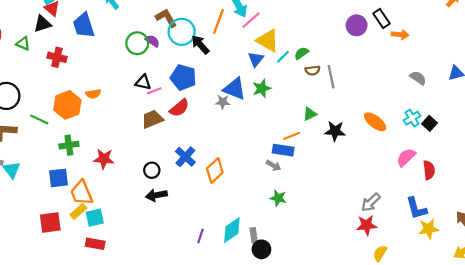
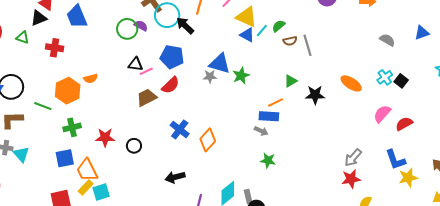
blue triangle: (256, 59) -> (247, 35), moved, turned -35
green star: (262, 88) -> (241, 76), moved
black circle: (152, 170) -> (134, 146), moved
red semicircle: (429, 170) -> (404, 124), turned -108
black arrow: (156, 195) -> (175, 177), moved

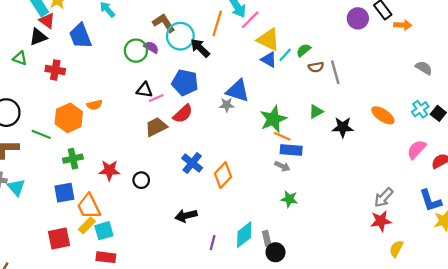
green star: (241, 76) -> (273, 119), moved, size x1.4
orange line: (276, 103) -> (282, 136), moved, turned 49

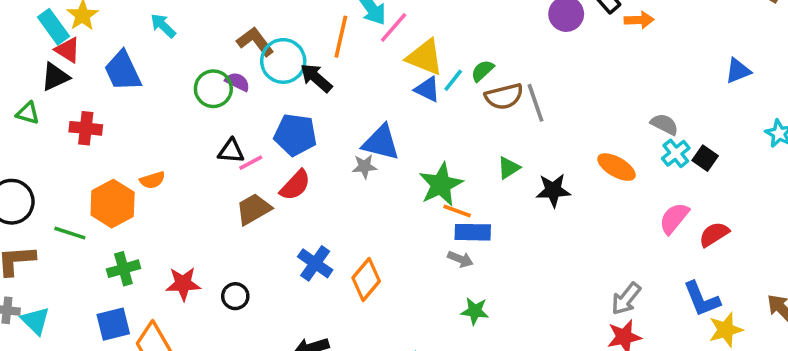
brown semicircle: (316, 67) -> (504, 96), size x1.5
gray semicircle: (424, 68) -> (664, 124), moved

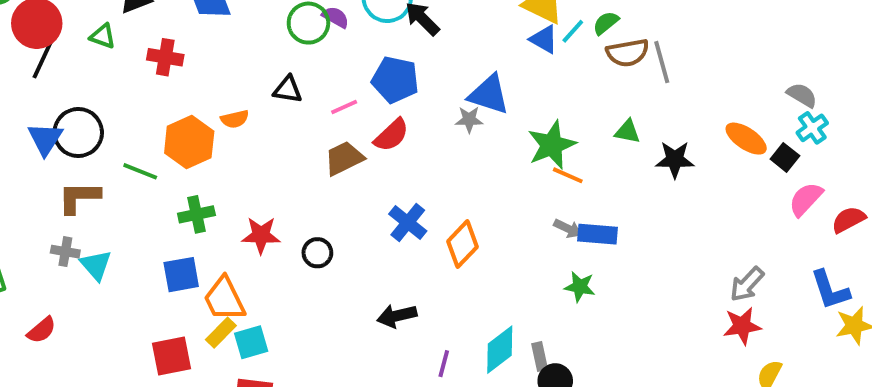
black triangle: (231, 151) -> (288, 90), moved
black square: (705, 158) -> (785, 157), moved
green triangle: (509, 168) -> (627, 132), turned 40
blue rectangle: (473, 232) -> (598, 234), moved

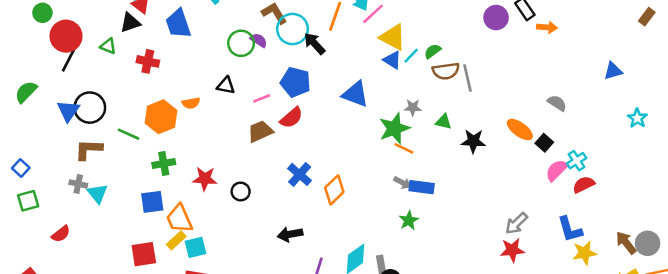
gray star: (469, 120) -> (413, 108), moved
cyan cross: (812, 128) -> (577, 161), moved
green star: (580, 287) -> (409, 220), turned 30

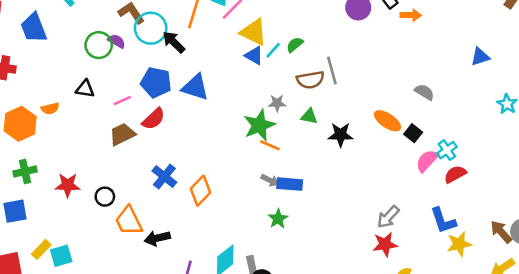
brown semicircle: (446, 71) -> (310, 80), moved
blue triangle: (355, 94) -> (195, 87), moved
orange trapezoid: (179, 219) -> (129, 221), moved

